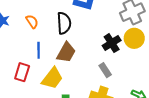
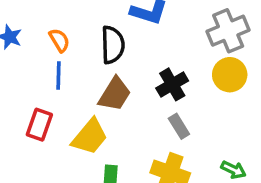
black cross: (112, 43) -> (172, 84), moved
blue line: (39, 50) -> (59, 76), moved

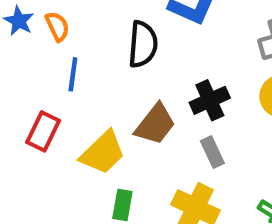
orange semicircle: (59, 40) -> (57, 26), moved
brown trapezoid: (115, 94) -> (155, 124), moved

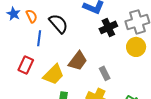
black semicircle: (143, 44) -> (58, 24), moved, turned -45
black cross: (210, 100) -> (108, 27), moved

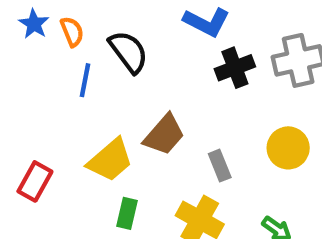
yellow circle: (136, 47) -> (288, 148), moved
red rectangle: (26, 65) -> (35, 181), moved

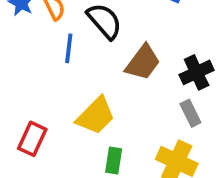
black cross: (235, 68) -> (197, 72), moved
brown trapezoid: (164, 135) -> (143, 62), moved

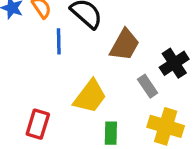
black cross: (197, 72) -> (174, 63), moved
gray rectangle: (190, 113) -> (148, 86), moved

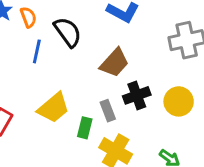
brown trapezoid: (125, 45) -> (114, 63), moved
green rectangle: (111, 133) -> (85, 128), moved

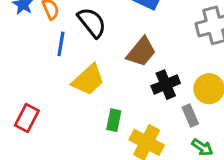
yellow trapezoid: (54, 108) -> (88, 80), moved
gray rectangle: (108, 111) -> (190, 116), moved

